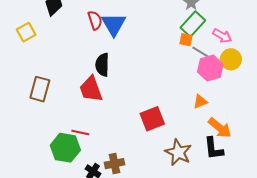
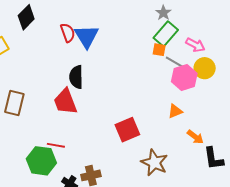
orange arrow: (220, 128) -> (195, 137), size x0.7
black L-shape: (214, 148) -> (214, 159), moved

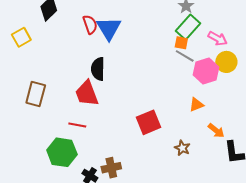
gray line: (175, 62) -> (185, 56), moved
red line: (56, 145) -> (77, 125), moved
brown star: (154, 163) -> (182, 148), moved, size x0.6

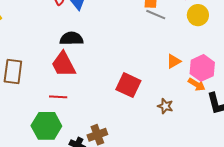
black semicircle: (98, 69) -> (71, 39), turned 95
pink hexagon: (206, 71) -> (202, 68), moved
red square: (148, 122) -> (128, 85), turned -35

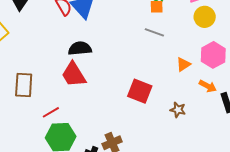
gray line: (156, 15) -> (154, 32), moved
pink hexagon: (202, 68) -> (213, 55), moved
red line: (58, 97) -> (51, 112), moved, turned -30

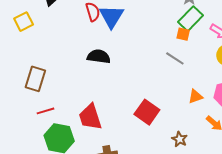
red trapezoid: (74, 75) -> (90, 117), moved
red line: (51, 112) -> (46, 111), moved

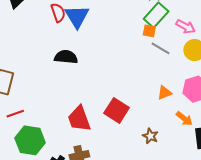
gray line: (175, 58) -> (161, 48), moved
red trapezoid: (90, 117) -> (79, 119), moved

